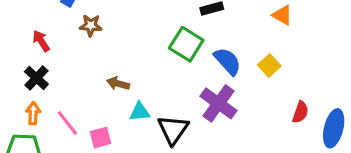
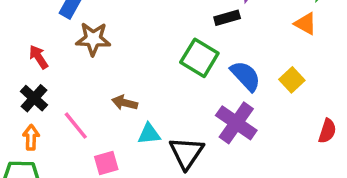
brown star: (91, 25) -> (93, 39), size x1.4
pink line: (67, 123) -> (76, 126), moved

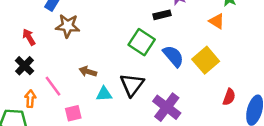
yellow square: (292, 80) -> (206, 60), size x1.5
purple cross: (236, 123) -> (167, 107), moved
orange arrow: (31, 137) -> (30, 99), moved
black triangle: (186, 153) -> (132, 85), moved

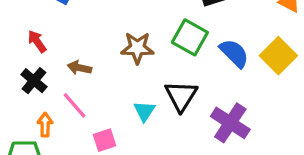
brown star: (68, 26) -> (137, 48), moved
brown arrow: (88, 72) -> (79, 68), moved
cyan triangle: (104, 94) -> (144, 111), turned -49

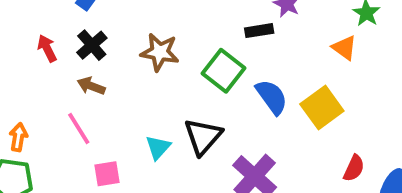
brown star: (137, 48) -> (160, 52), moved
black cross: (34, 81) -> (92, 45), moved
orange arrow: (45, 125) -> (18, 137), moved

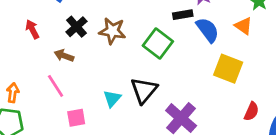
black cross: (92, 45) -> (77, 27), moved
blue semicircle: (272, 97) -> (208, 30), moved
yellow square: (322, 107) -> (228, 69), turned -32

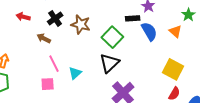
red arrow: (32, 29) -> (23, 17), turned -56
yellow square: (228, 69) -> (173, 69), moved
pink line: (56, 86) -> (54, 64), moved
black triangle: (144, 90) -> (109, 63), moved

